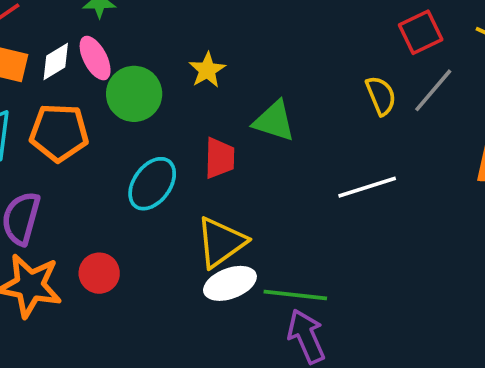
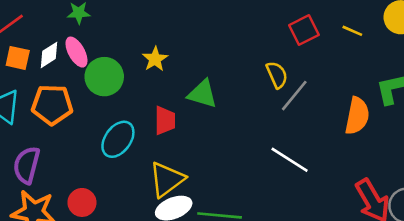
gray line: (433, 90) -> (294, 96), moved
white line: (367, 187) -> (290, 160), moved, turned 51

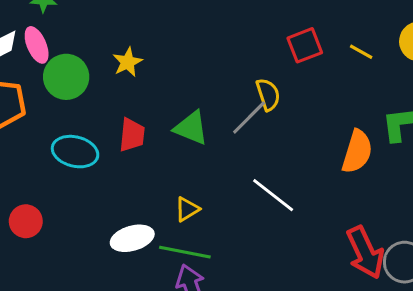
green triangle: (203, 94) -> (191, 128), moved
gray line: (294, 96) -> (249, 117), moved
cyan ellipse: (118, 139) -> (75, 152), turned 63
yellow triangle: (167, 179) -> (187, 209), moved, size x0.6

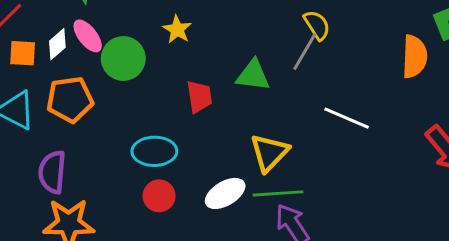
cyan ellipse: (75, 152) -> (154, 151), moved
yellow triangle: (187, 209) -> (269, 153), size x1.6
red circle: (26, 221) -> (159, 196), moved

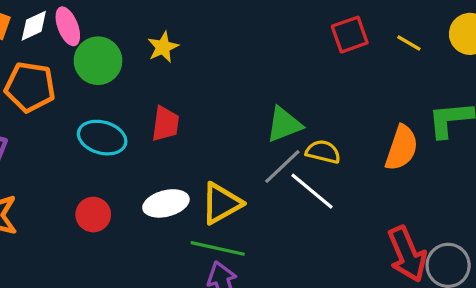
yellow semicircle: (317, 25) -> (323, 152), moved, turned -60
gray line: (305, 51) -> (282, 167), moved
green triangle: (253, 75) -> (284, 124), moved, turned -45
cyan ellipse: (154, 151) -> (102, 138), moved
white ellipse: (225, 193) -> (166, 203), moved

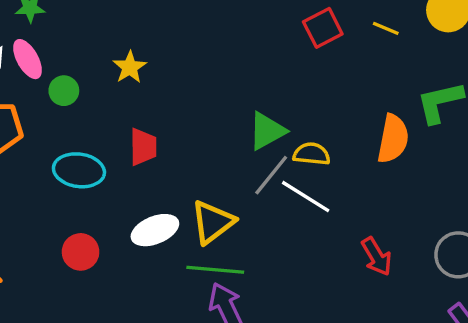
green circle: (98, 61) -> (64, 91), size x0.6
red arrow: (407, 254) -> (377, 256), moved, size x0.7

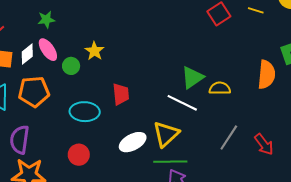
yellow star: (130, 67) -> (94, 51), moved
gray line: (271, 175) -> (229, 138), moved
white line: (306, 197) -> (182, 103), moved
red circle: (81, 252) -> (79, 155), moved

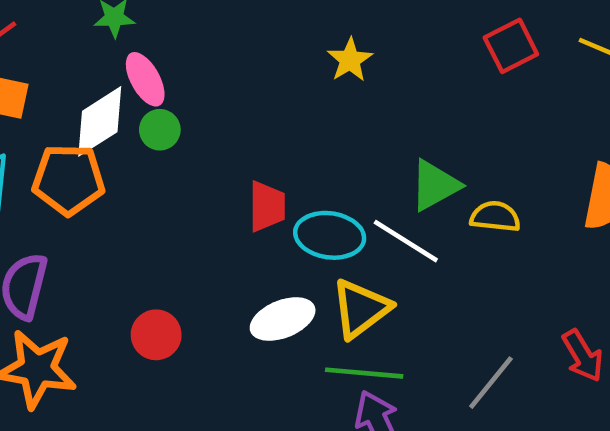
pink ellipse: (48, 50) -> (145, 79), moved
yellow star: (94, 51) -> (350, 60), moved
white diamond: (27, 54) -> (100, 121), moved, size x1.5
cyan ellipse: (85, 112) -> (330, 235), moved
gray line: (229, 138) -> (491, 383), moved

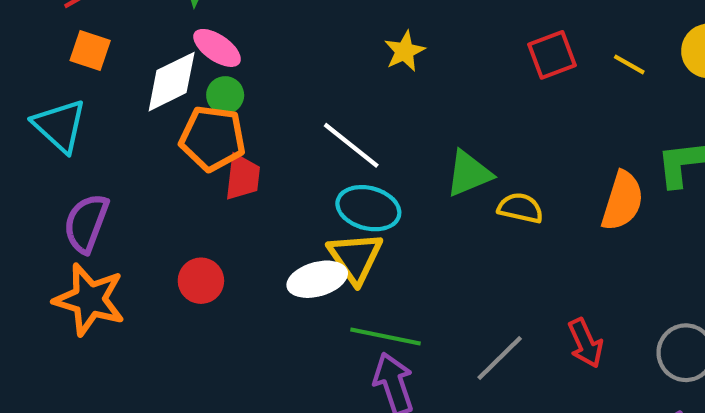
pink ellipse: (145, 79) -> (217, 48), turned -33
orange pentagon: (68, 180) -> (213, 138), moved
red trapezoid: (267, 206) -> (243, 177), moved
white line: (406, 241) -> (351, 145), moved
yellow triangle: (361, 309) -> (355, 258), moved, turned -34

